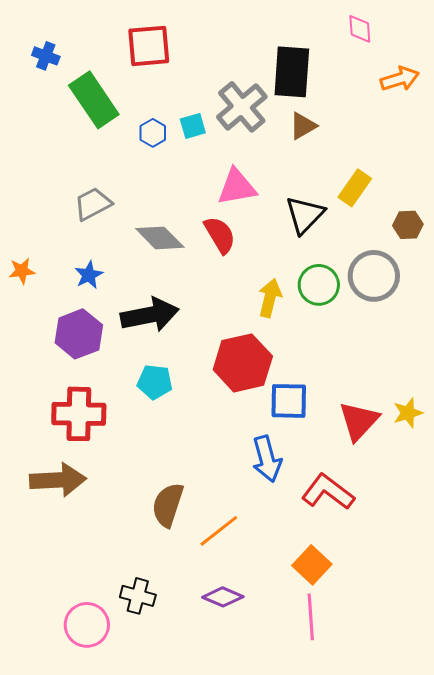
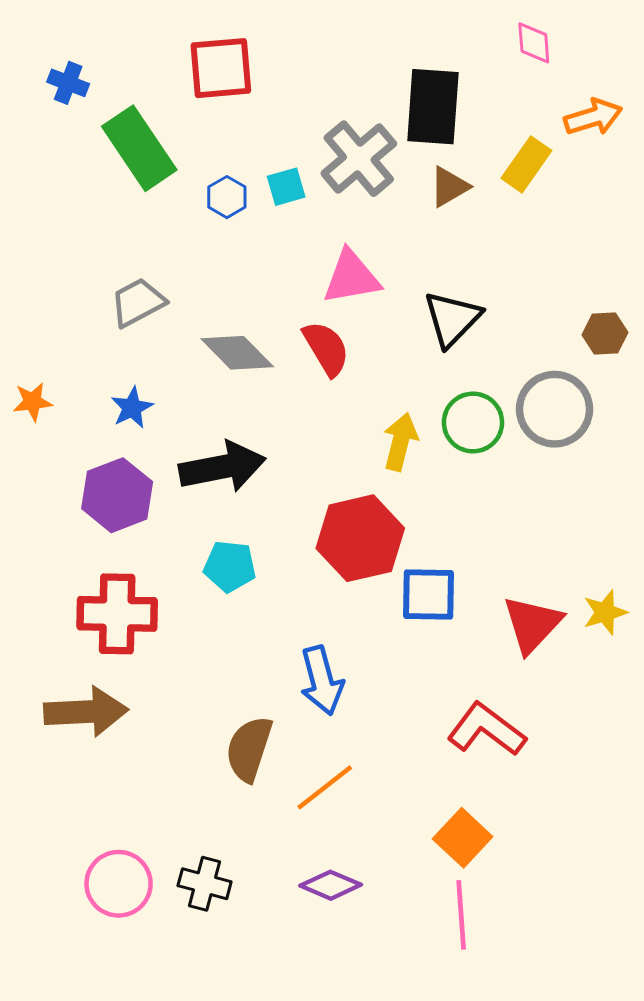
yellow rectangle: (355, 188) -> (526, 164), moved
blue arrow: (267, 459) -> (322, 681), moved
pink circle: (87, 625) -> (119, 884), moved

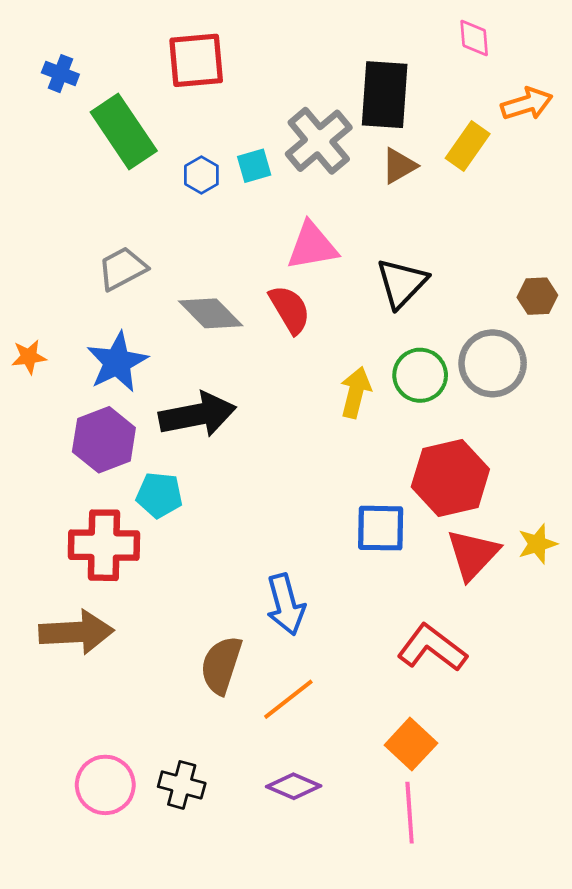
blue star: (132, 408) -> (117, 362), size x1.6
red hexagon: (360, 538) -> (450, 478), moved
cyan pentagon: (230, 566) -> (159, 495), moved

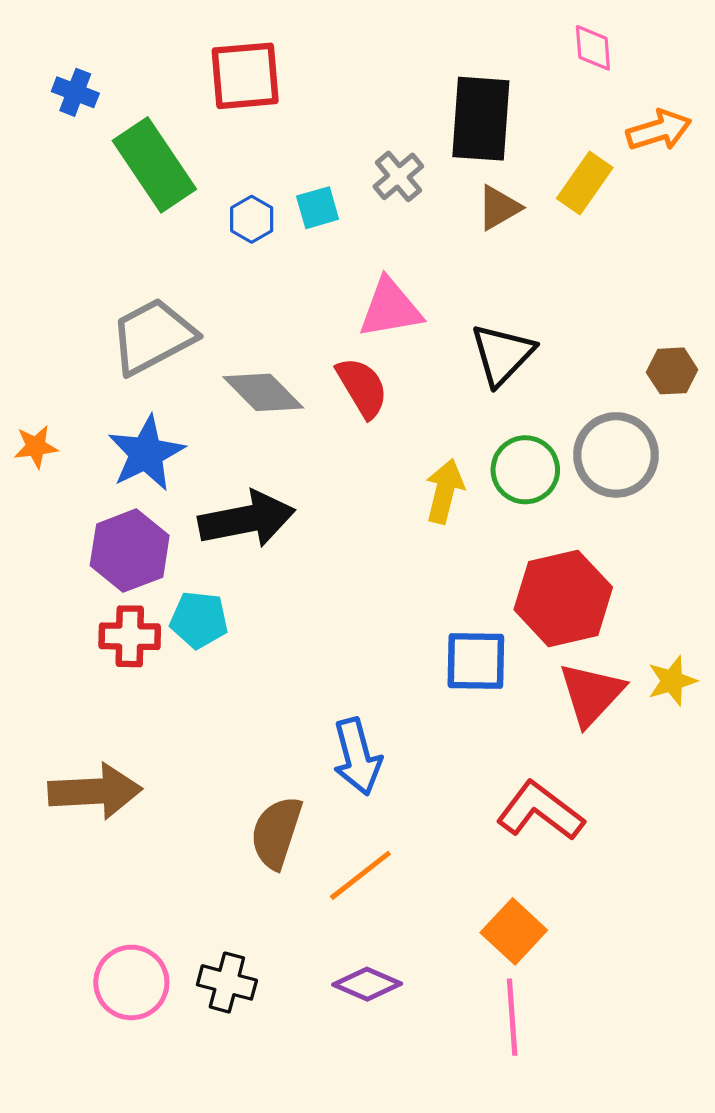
gray cross: (319, 141) -> (398, 176), size x0.6
gray trapezoid: (122, 269) -> (153, 336), size x1.4
red cross: (104, 545) -> (130, 636), moved, size x0.7

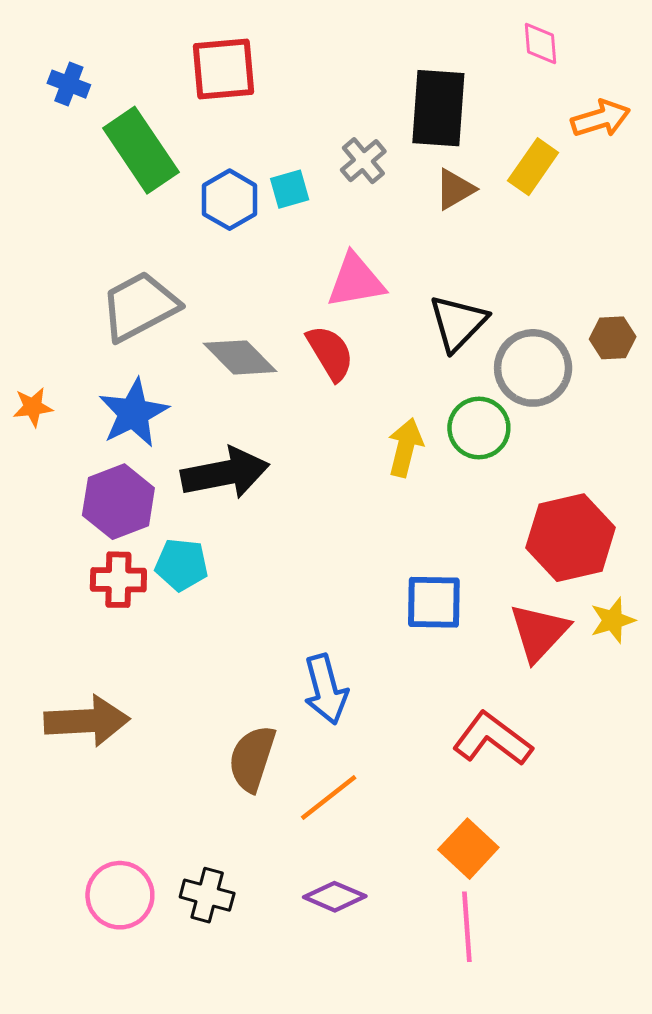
blue hexagon: (252, 219) -> (230, 200), size x1.4
gray circle: (616, 455) -> (533, 368), moved
red hexagon: (563, 598) -> (571, 538), moved

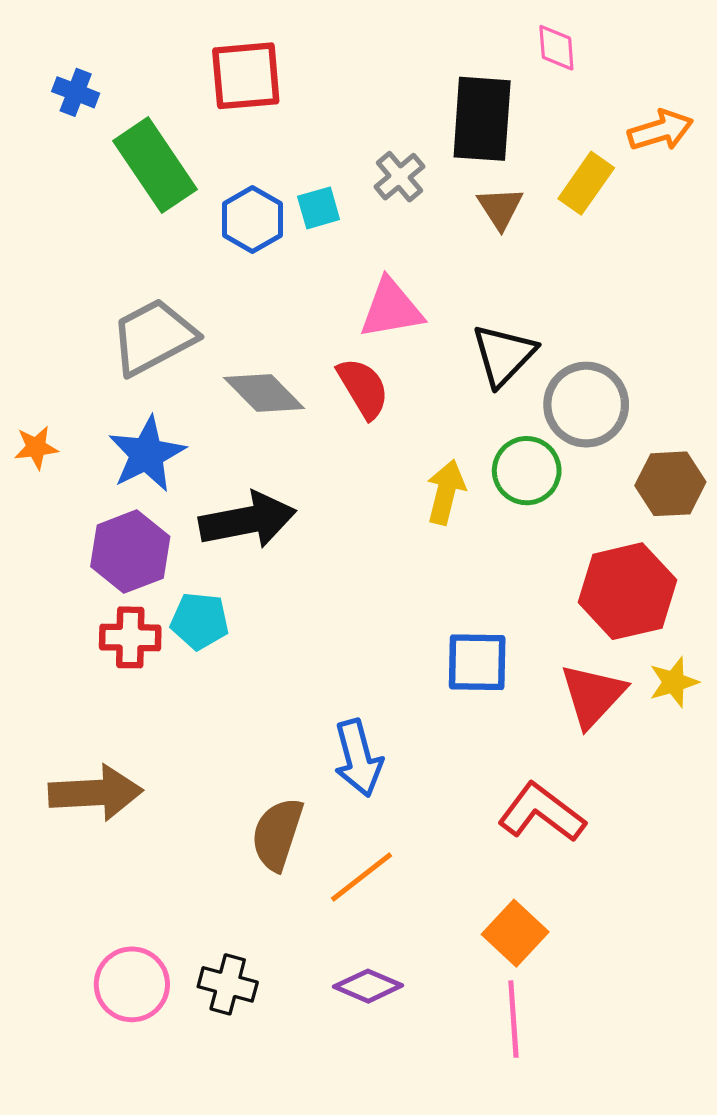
pink diamond: (541, 43) -> (556, 48), moved
brown triangle: (455, 189) -> (500, 208), turned -33
brown hexagon: (613, 338) -> (670, 484), moved, size x1.4

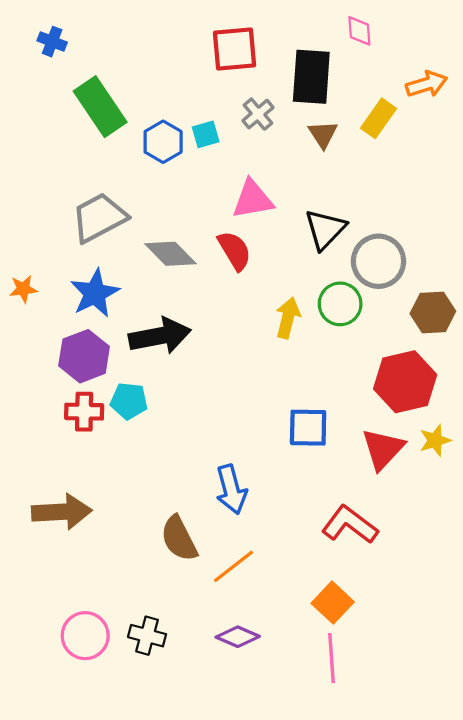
red square: (246, 76) -> (234, 49), moved
blue cross: (76, 92) -> (52, 42), moved
brown semicircle: (277, 834) -> (179, 539), turned -45

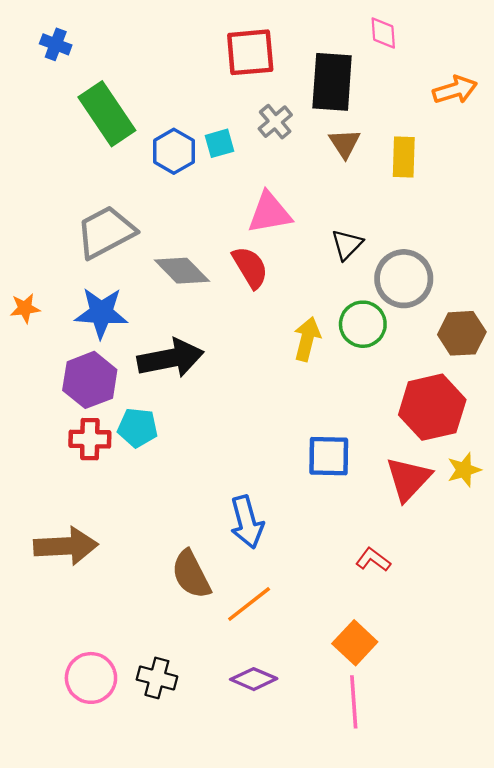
yellow rectangle: (378, 118) -> (404, 157), moved, turned -33
black triangle: (325, 229) -> (347, 245), size x0.7
blue star: (95, 293) -> (101, 313), turned 30
red L-shape: (350, 525) -> (373, 560), size x0.6

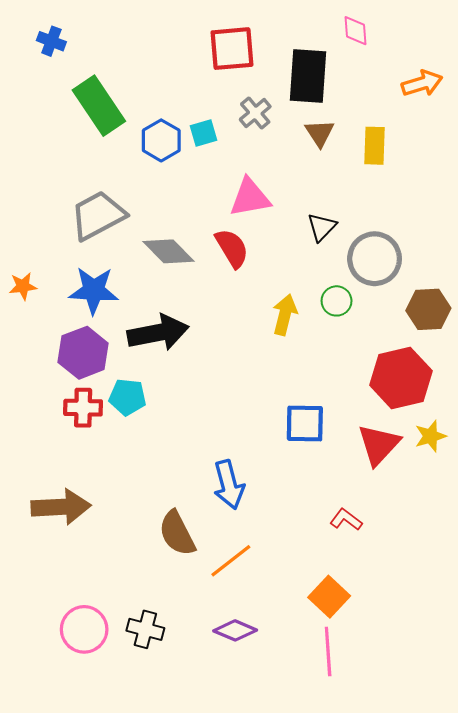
green circle: (363, 324) -> (337, 301), size x0.7

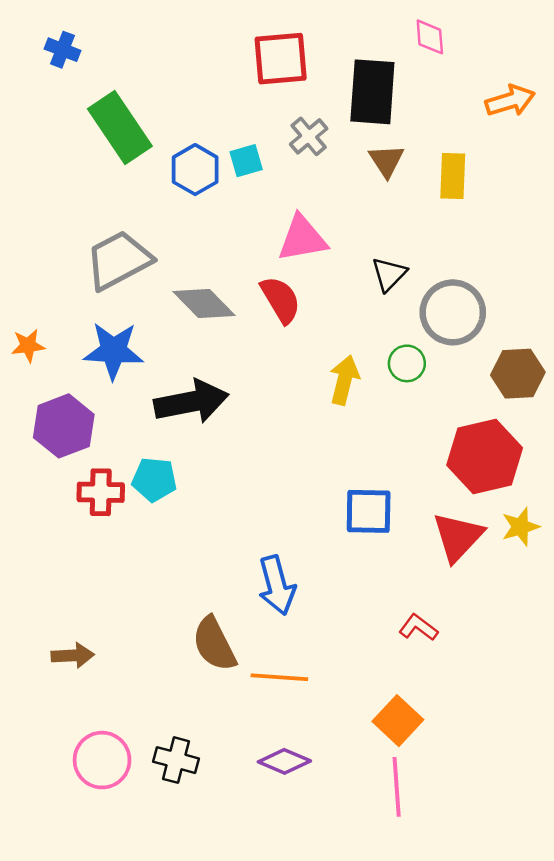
purple hexagon: (83, 353) -> (64, 426), moved
brown arrow: (61, 507) -> (73, 655), moved, size x0.6
orange line: (231, 561) -> (279, 677), turned 42

